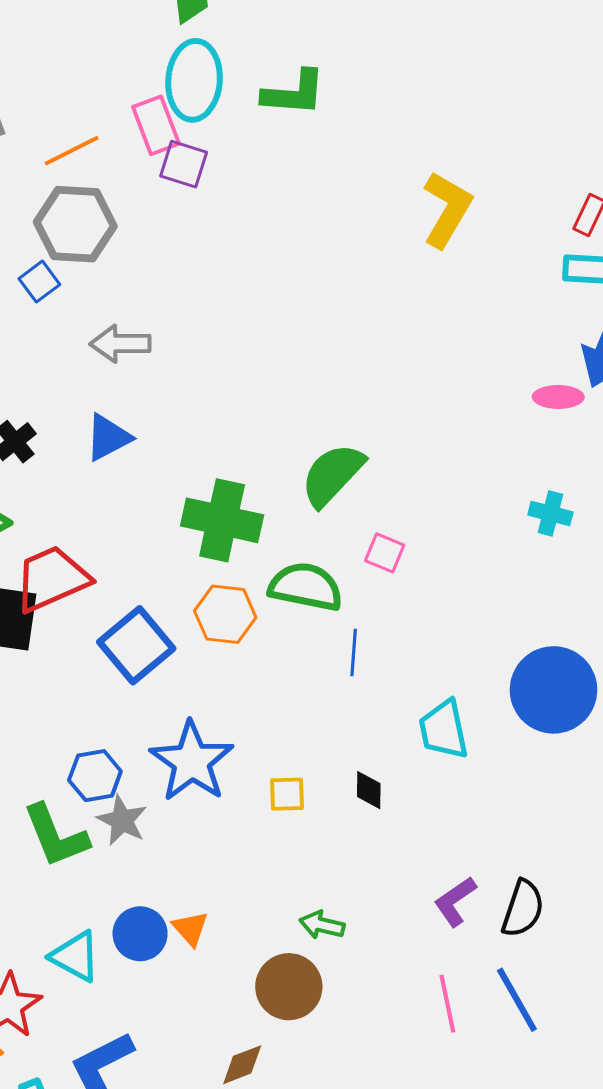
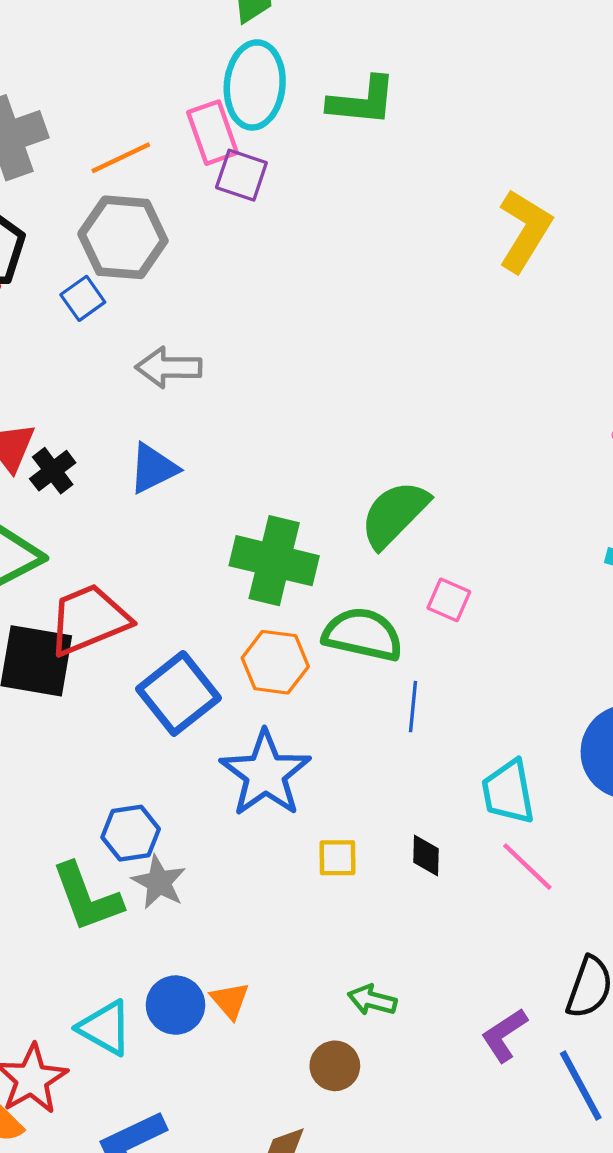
blue star: (192, 761) -> (265, 774), moved
purple L-shape: (455, 901) -> (504, 1035), moved
brown circle: (289, 987) -> (335, 1066), size x0.7
pink line: (447, 1004) -> (527, 867), moved, turned -36

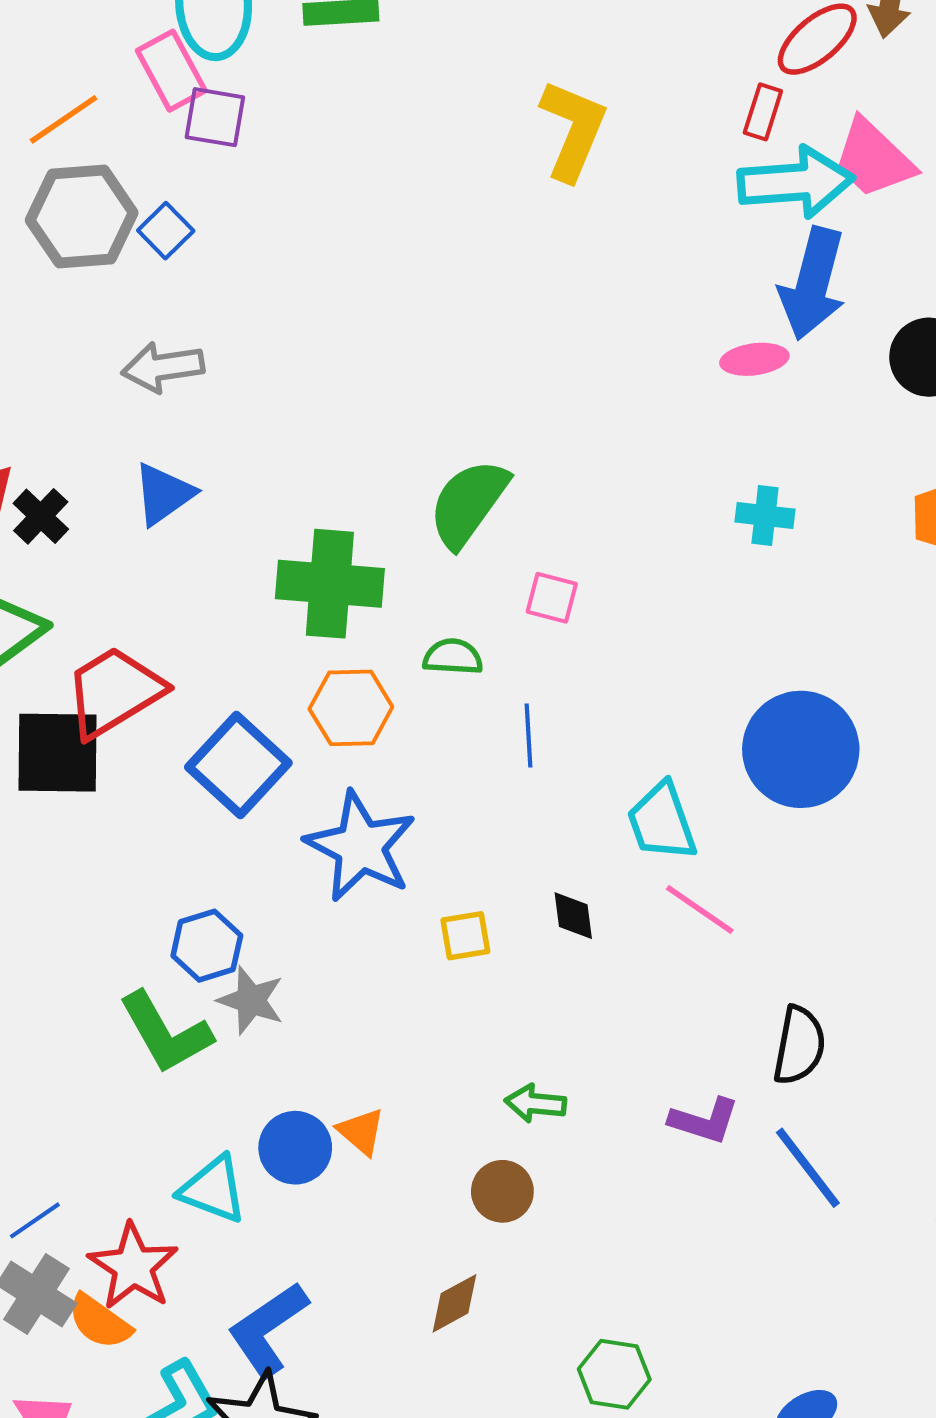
blue square: (83, 298) -> (166, 231), moved
green semicircle: (363, 634) -> (453, 657), size x0.6
purple L-shape: (504, 1035) -> (704, 1121), turned -120

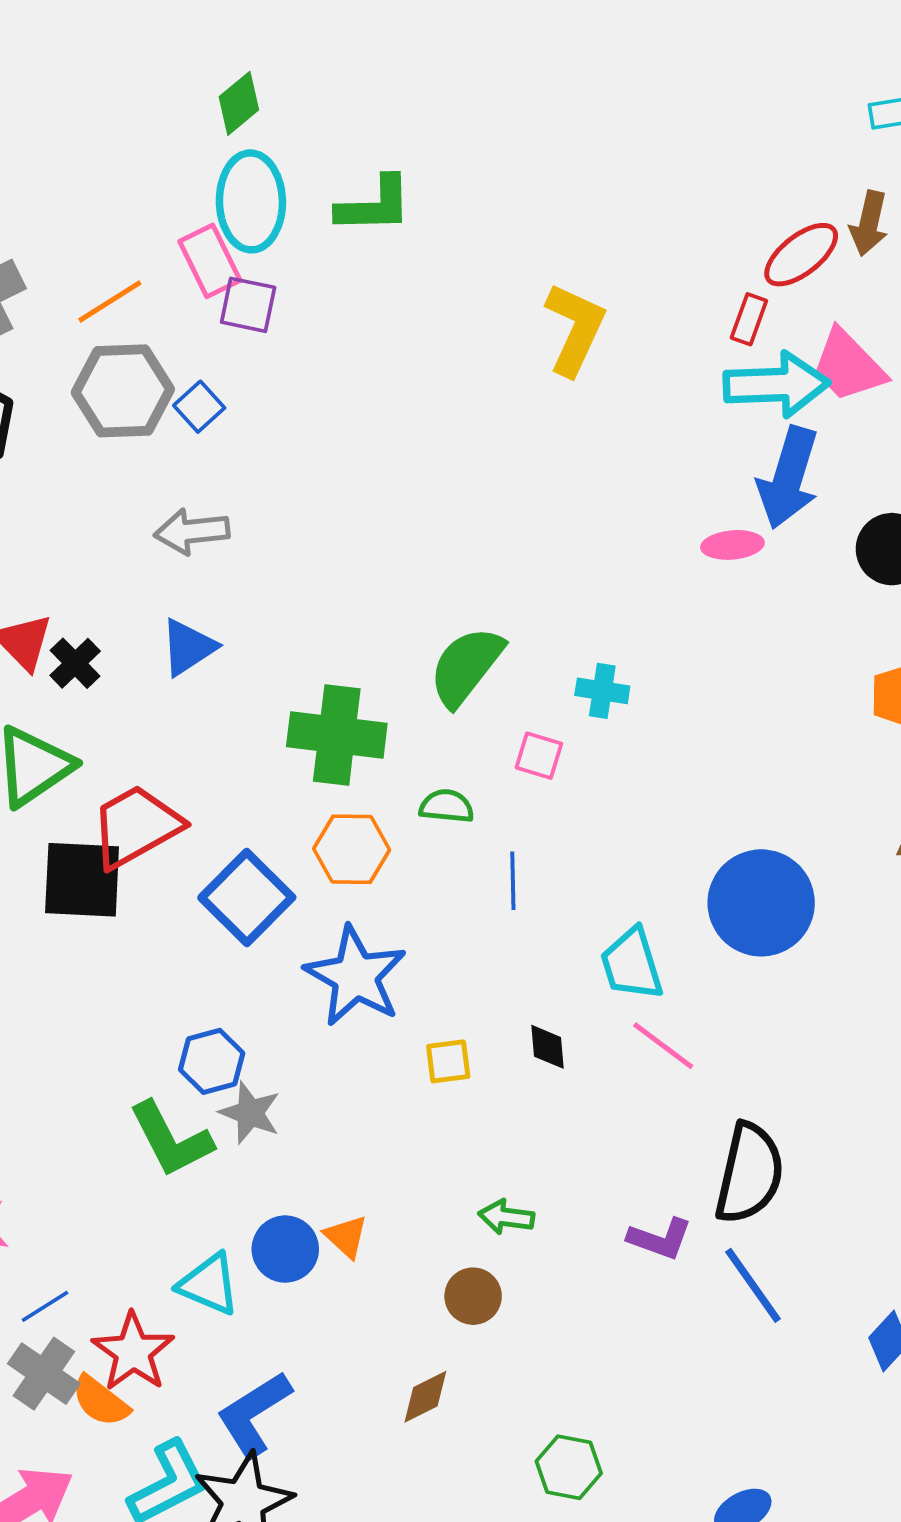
cyan cross: (765, 516) -> (602, 691), moved
black semicircle: (799, 1045) -> (749, 1173), size x1.4

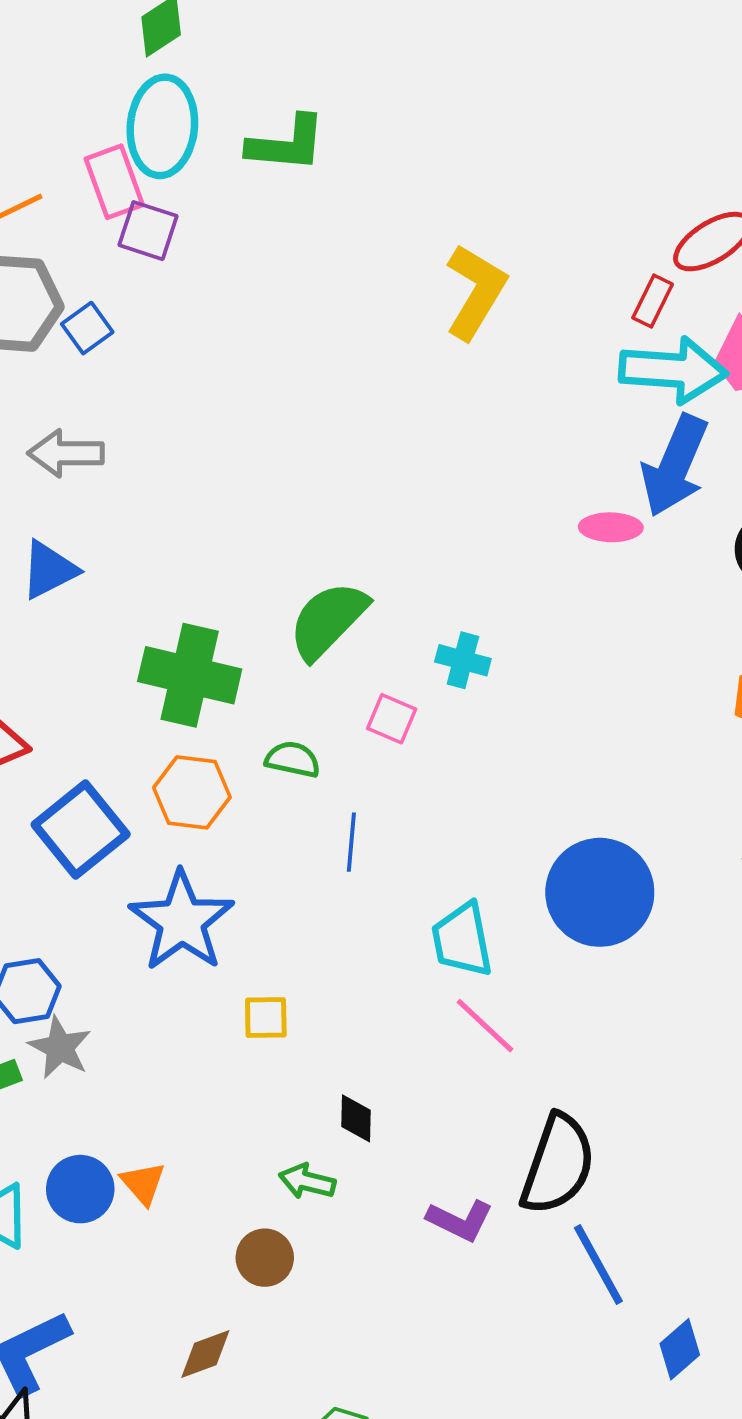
black diamond: (548, 1047) -> (356, 1118), moved
blue line: (753, 1285) -> (598, 1265), moved

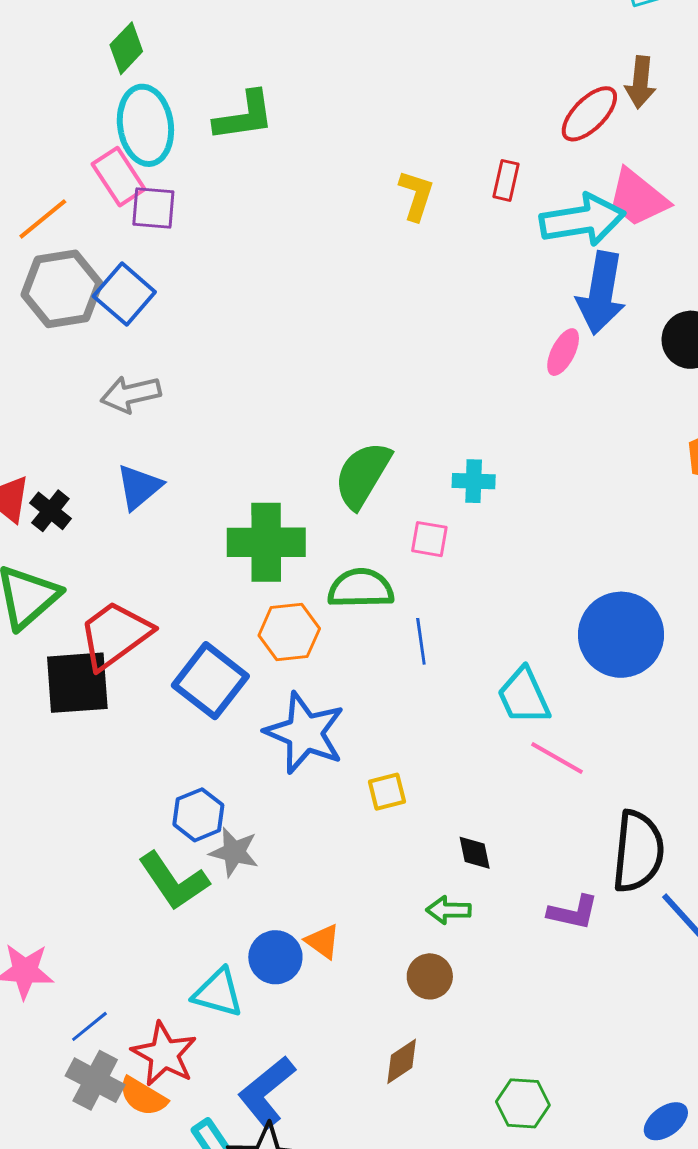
yellow L-shape: (476, 292) -> (416, 195), size x0.7
red rectangle: (653, 301) -> (506, 180), moved
blue square: (87, 328) -> (124, 294), size x1.5
pink ellipse: (611, 527) -> (563, 352), turned -51
green semicircle: (293, 759) -> (361, 588), size x1.5

